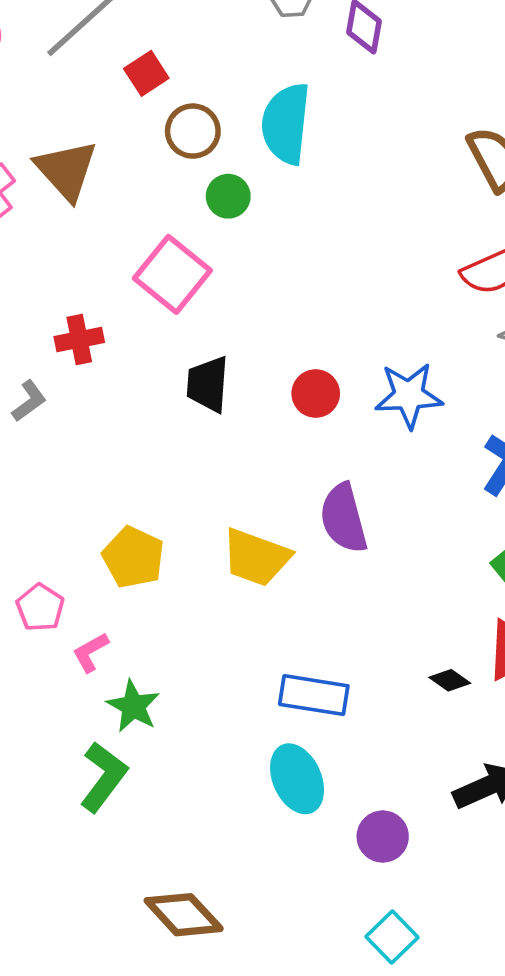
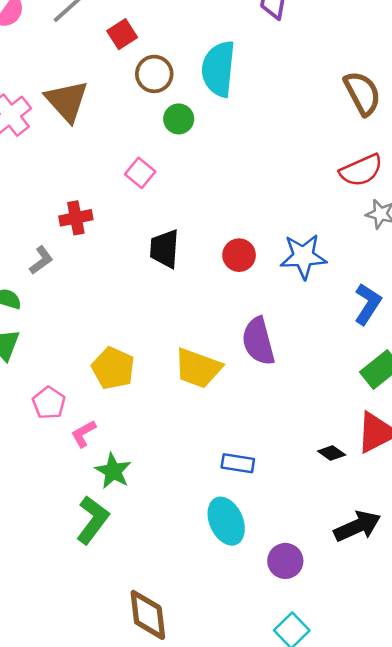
pink square: (172, 274) -> (140, 173), size x0.6
blue rectangle: (314, 695) -> (238, 463), size x0.7
brown diamond: (184, 915) -> (148, 615), turned 36

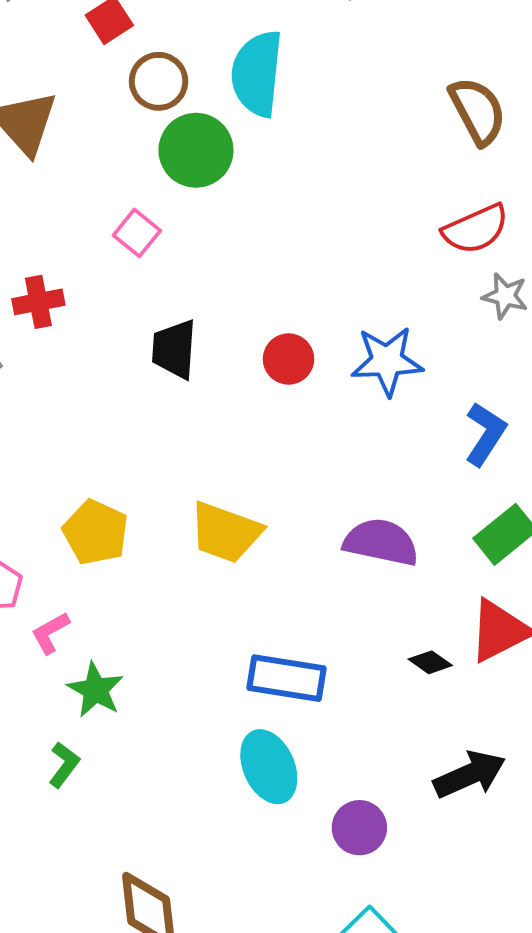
green circle: (179, 119) -> (196, 150), size x1.6
purple semicircle: (258, 341) -> (381, 542), moved, turned 117
blue rectangle: (238, 463) -> (287, 678), size x1.5
green L-shape: (93, 520) -> (64, 765), size x0.6

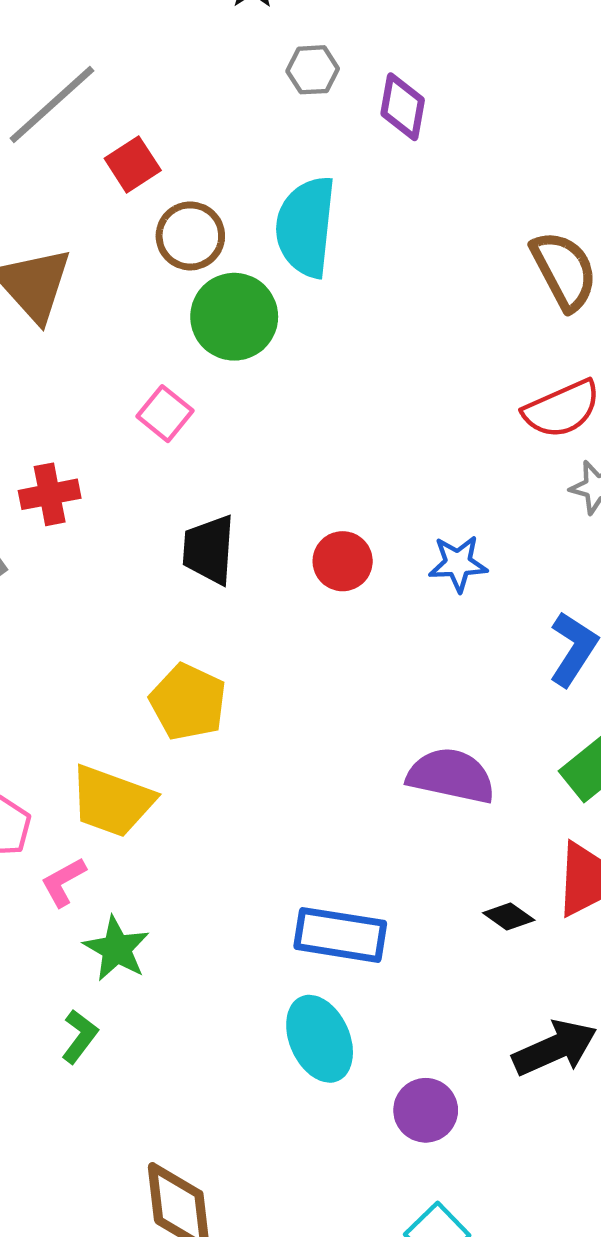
blue star: (387, 361) -> (458, 564), size x0.7
yellow pentagon: (96, 532) -> (188, 702), moved
yellow trapezoid: (225, 532) -> (112, 801), moved

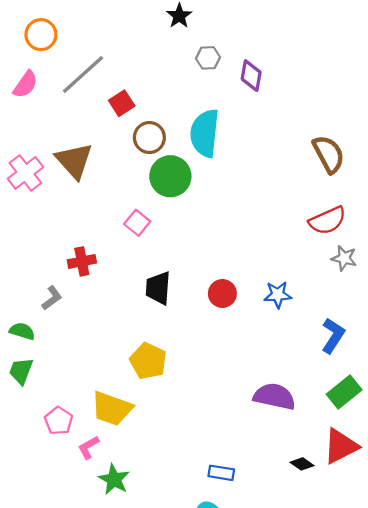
blue rectangle: (340, 935) -> (221, 473), size x0.6

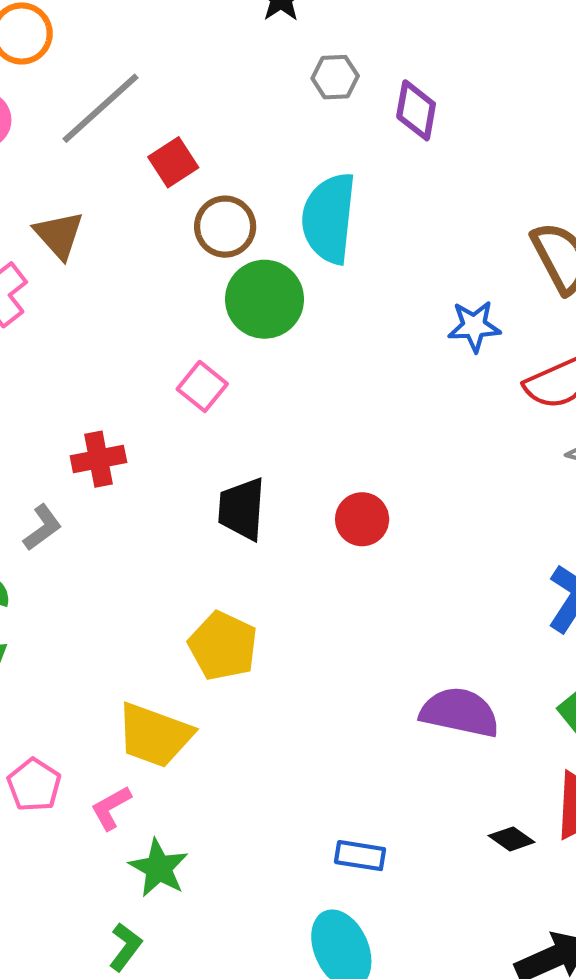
brown triangle: (74, 161) -> (59, 235), moved, size x0.7
blue star: (278, 295) -> (474, 326), moved
pink pentagon: (59, 421) -> (34, 785), moved

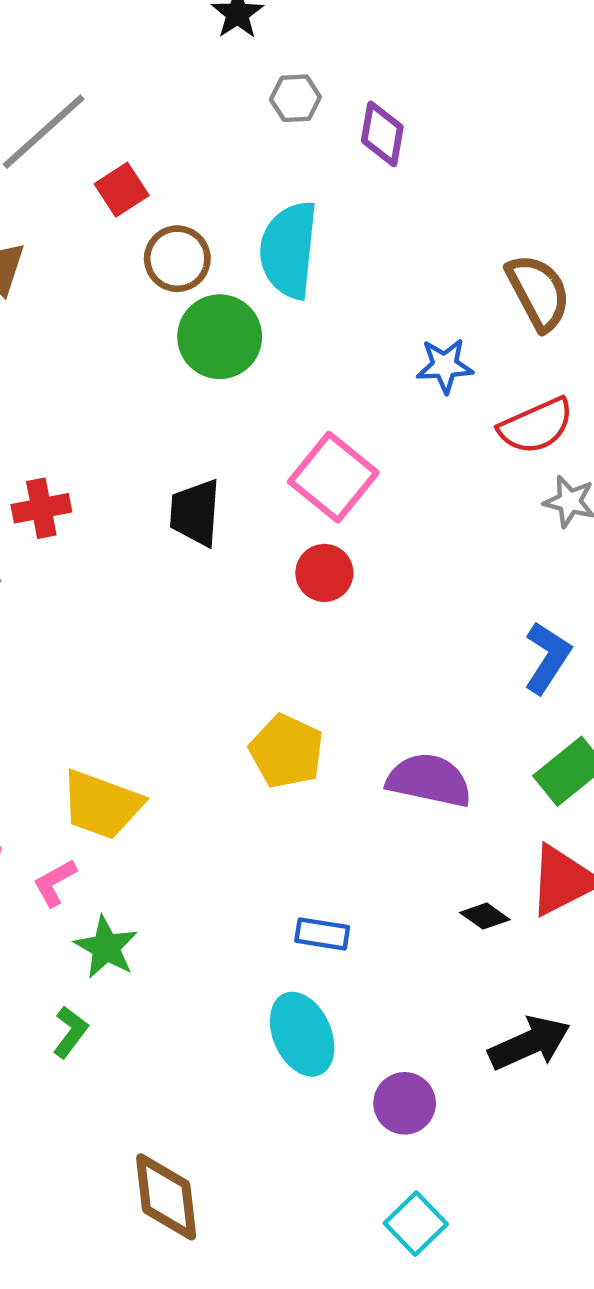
pink square: (202, 386) -> (333, 477), moved, size x1.6
black trapezoid: (242, 509) -> (195, 513), moved
yellow pentagon: (223, 646) -> (287, 751), moved

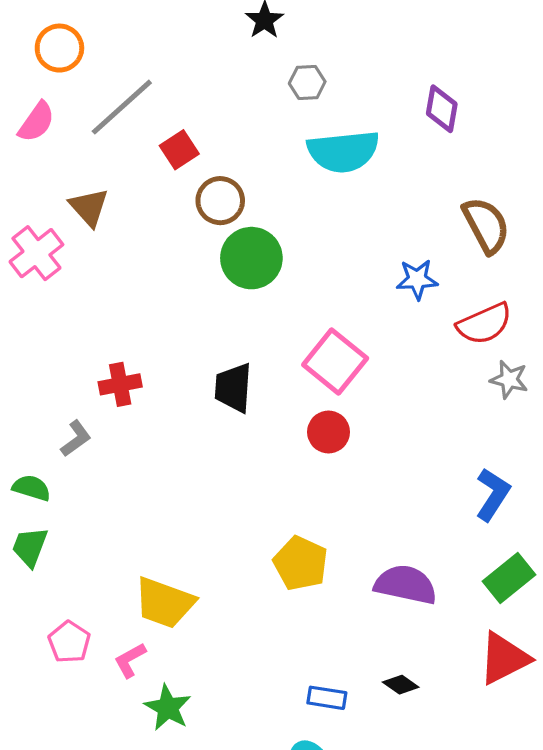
purple diamond: (382, 134) -> (442, 109), moved
cyan semicircle: (289, 250) -> (343, 151), moved, turned -102
black diamond: (485, 916) -> (401, 685), moved

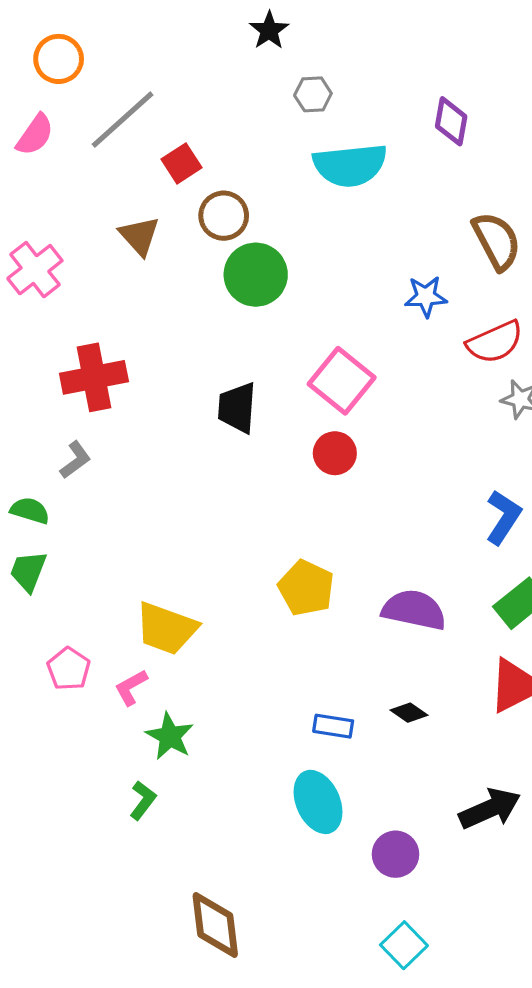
brown triangle: (89, 207) -> (139, 236), moved
red cross: (120, 384) -> (94, 377), moved, size x1.5

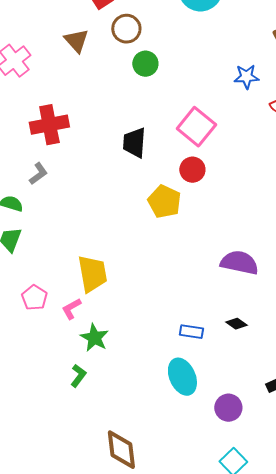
green circle: (256, 275) -> (145, 64), size x0.7
yellow pentagon: (306, 588) -> (164, 202), moved
yellow trapezoid: (166, 628) -> (92, 274), turned -120

